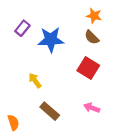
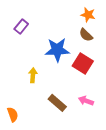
blue star: (51, 40) -> (57, 50), moved
yellow arrow: (35, 80) -> (33, 75), turned 40
brown rectangle: (50, 111) -> (57, 103), moved

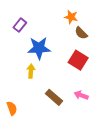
orange star: (88, 15) -> (71, 17), moved
blue star: (57, 50) -> (39, 48), moved

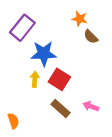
purple rectangle: (20, 25) -> (22, 28), size x1.6
red square: (78, 60) -> (59, 79), moved

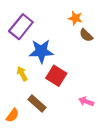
yellow arrow: (35, 79) -> (22, 74), moved, turned -32
brown rectangle: (60, 108) -> (37, 104), moved
orange semicircle: (13, 121) -> (12, 115), turned 56

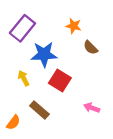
orange star: (75, 18) -> (74, 26), moved
brown semicircle: (86, 35) -> (91, 48), moved

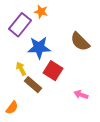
orange star: (74, 26) -> (41, 12), moved
brown semicircle: (91, 48) -> (80, 42), size x1.5
brown rectangle: (39, 110) -> (33, 85), moved

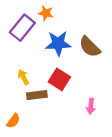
blue star: (39, 48) -> (58, 43), moved
brown rectangle: (33, 85) -> (37, 95), turned -48
pink arrow: (81, 95) -> (91, 106), turned -104

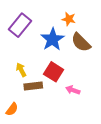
orange star: (46, 13) -> (69, 19), moved
blue star: (58, 43) -> (53, 39), turned -30
pink arrow: (91, 106) -> (73, 90), moved, turned 104

